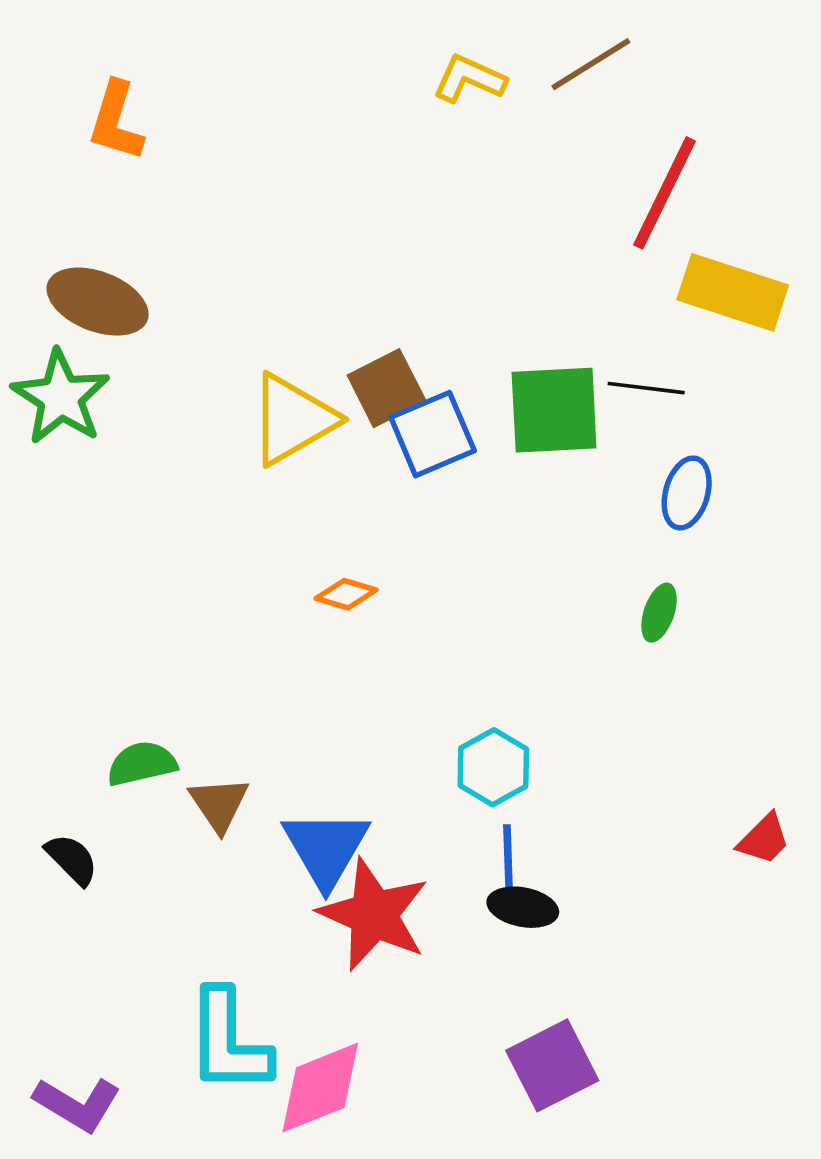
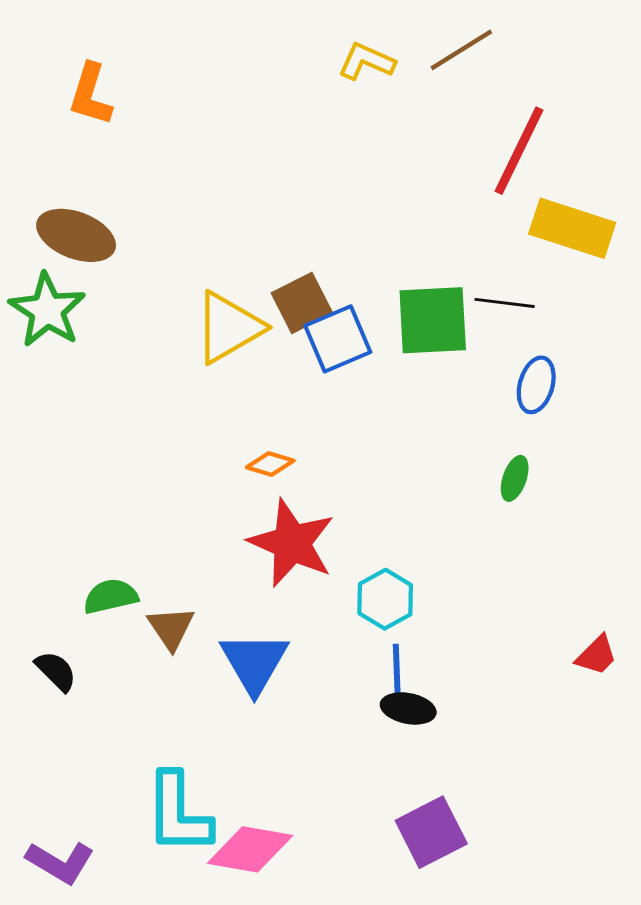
red star: (374, 915) -> (292, 543), moved
pink diamond: (320, 1088) -> (250, 849), turned 32

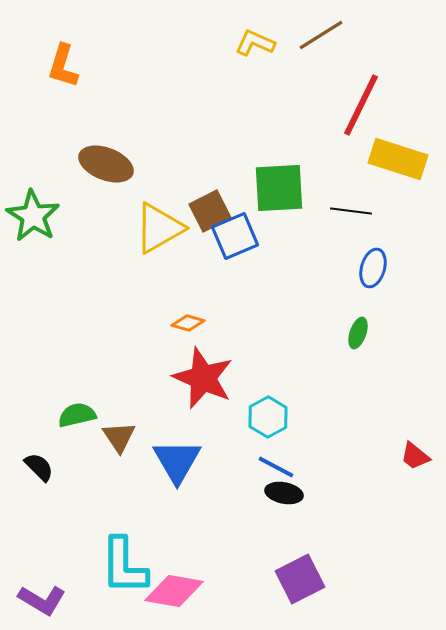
brown ellipse: (76, 235) -> (106, 164), moved
green square: (433, 320) -> (279, 188), moved
red trapezoid: (597, 655) -> (415, 456), turned 84
blue line: (397, 671) -> (276, 467), turned -60

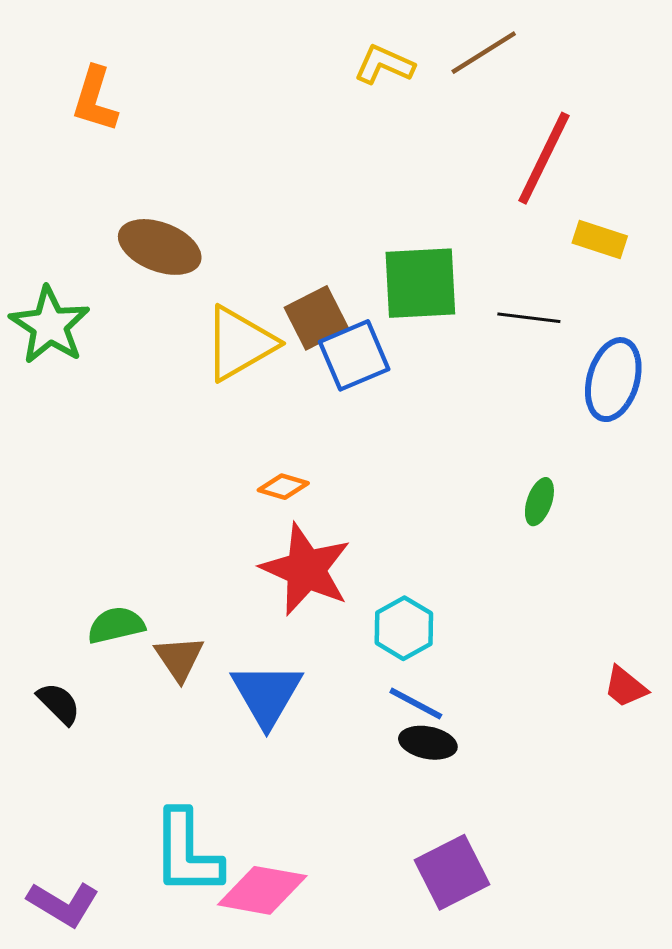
yellow rectangle: (398, 159) -> (600, 239), size x0.6
blue ellipse: (373, 268) -> (613, 380), moved, size x1.4

